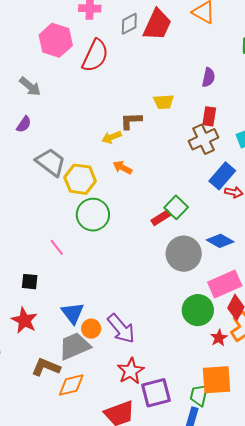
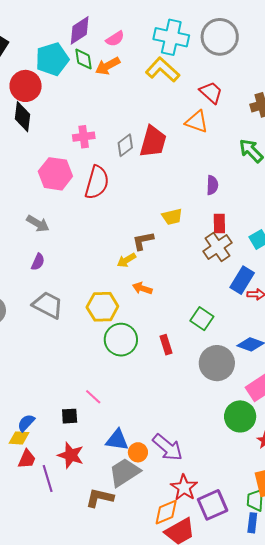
gray trapezoid: (51, 162) -> (48, 305), moved
red rectangle: (161, 218) -> (166, 345), moved, turned -66
pink line: (57, 247) -> (93, 397), moved
blue triangle: (73, 313) -> (117, 440), turned -35
orange diamond: (71, 385) -> (166, 512), moved

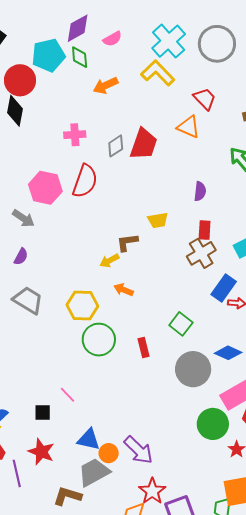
cyan cross: (171, 37) -> (169, 41), turned 32
orange arrow: (108, 66) -> (106, 85), moved
pink hexagon: (55, 174) -> (45, 188), moved

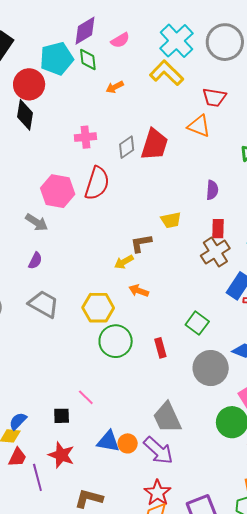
orange arrow: (106, 85) -> (115, 87), size x0.7
red trapezoid: (205, 99) -> (214, 97), turned 145
orange circle: (109, 453) -> (128, 443), moved
gray trapezoid: (94, 472) -> (167, 417), moved, turned -84
red star: (152, 491) -> (158, 493), moved

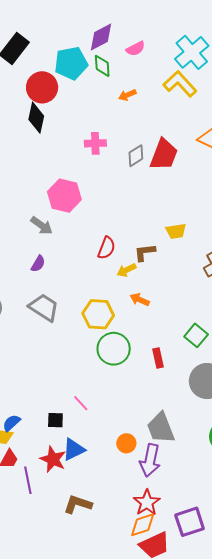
red semicircle: (97, 183) -> (107, 248), moved, size x0.7
blue triangle: (108, 441) -> (74, 449), moved, turned -40
orange circle: (128, 443) -> (126, 443), moved
purple arrow: (158, 450) -> (150, 460), turned 56

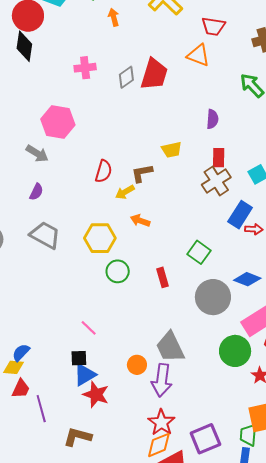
orange arrow: (127, 95) -> (114, 17), turned 102
green circle: (114, 349) -> (118, 271), size x0.7
black square: (55, 420) -> (79, 358), moved
red star: (53, 459) -> (96, 394), moved
brown L-shape: (78, 504) -> (77, 437), moved

